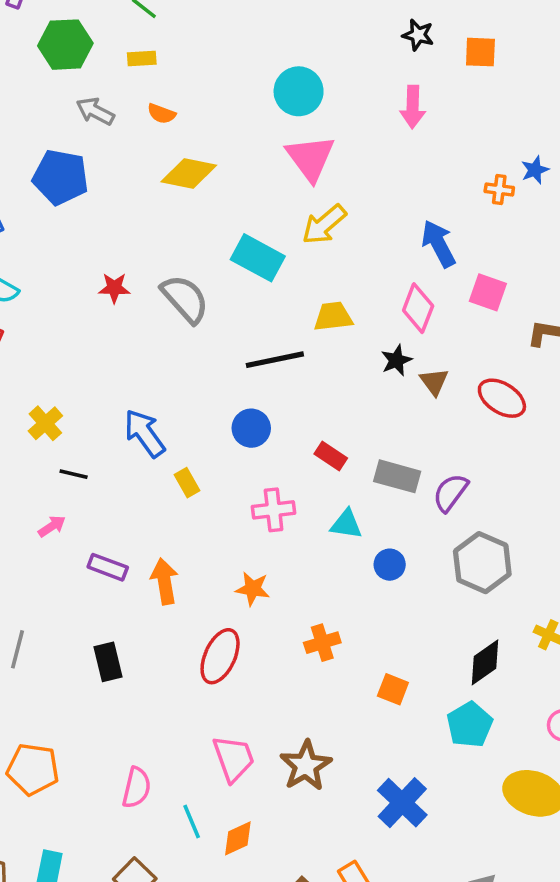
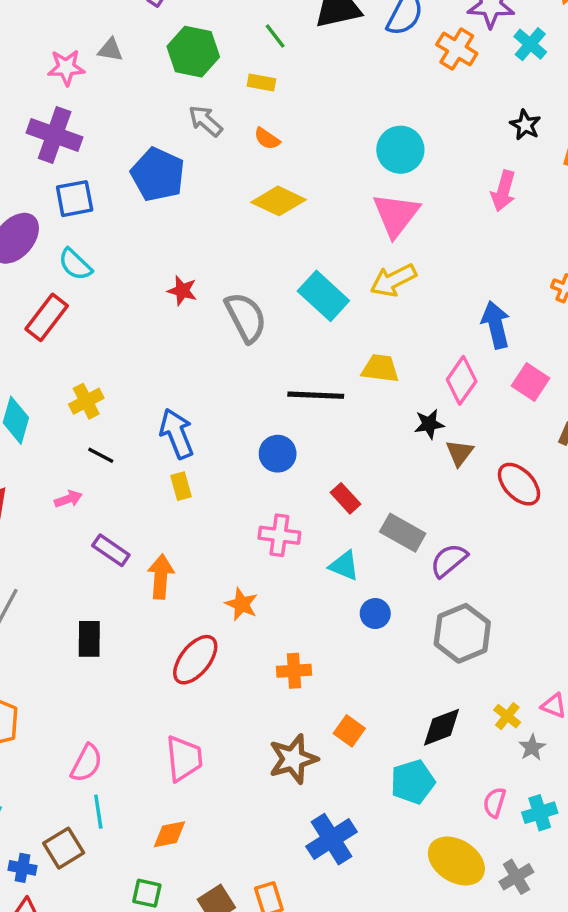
yellow rectangle: (187, 483) -> (181, 486), moved
brown star: (306, 766) -> (293, 759), moved
cyan line: (192, 822) -> (98, 812), moved

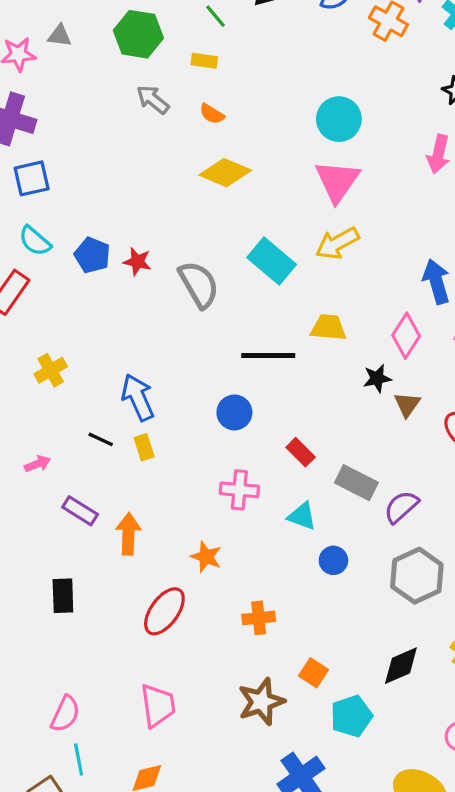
blue pentagon: (158, 174) -> (92, 255), moved, size x0.7
black line: (101, 455) -> (101, 439), moved
cyan pentagon: (413, 782) -> (351, 716), moved

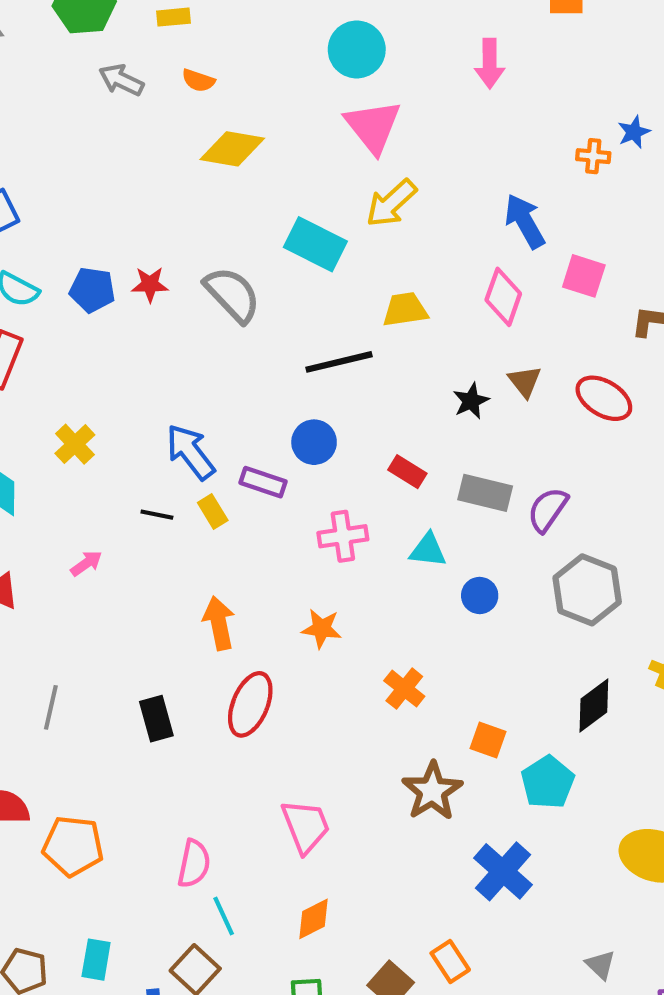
black star: (377, 378) -> (471, 401), moved
purple rectangle: (80, 511) -> (263, 482), moved
red ellipse: (164, 611) -> (250, 704), moved
orange cross: (259, 618) -> (404, 689), turned -32

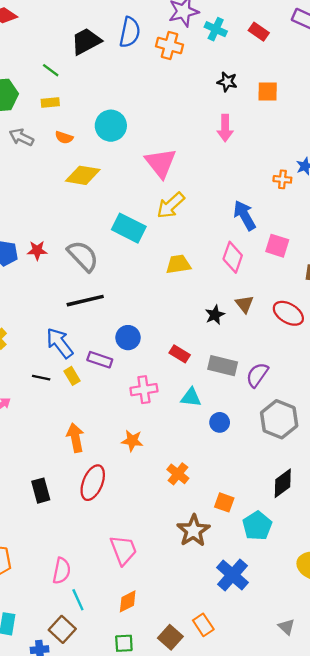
cyan circle: (357, 49) -> (111, 126), moved
black line: (339, 362) -> (85, 301), moved

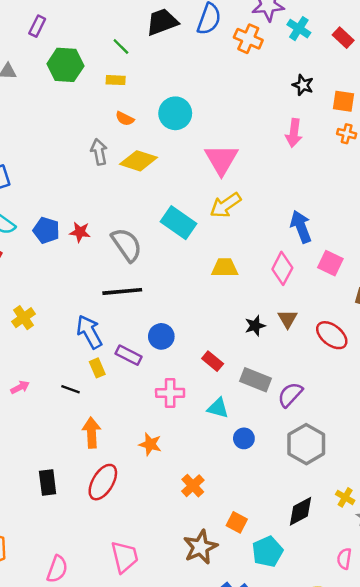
gray arrow: (21, 137) -> (99, 152), moved, turned 45
orange cross: (282, 179) -> (347, 134), moved
black line: (41, 378) -> (71, 389), moved

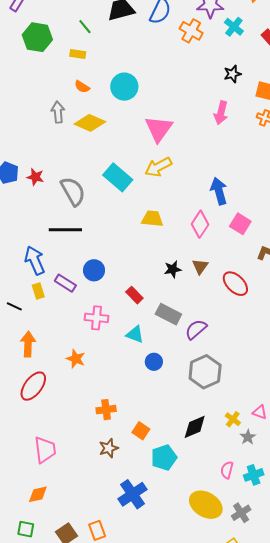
black star: (303, 85) -> (232, 74), turned 30
orange cross: (193, 486) -> (106, 410), moved, turned 30
brown star: (200, 547) -> (109, 448), size x0.7

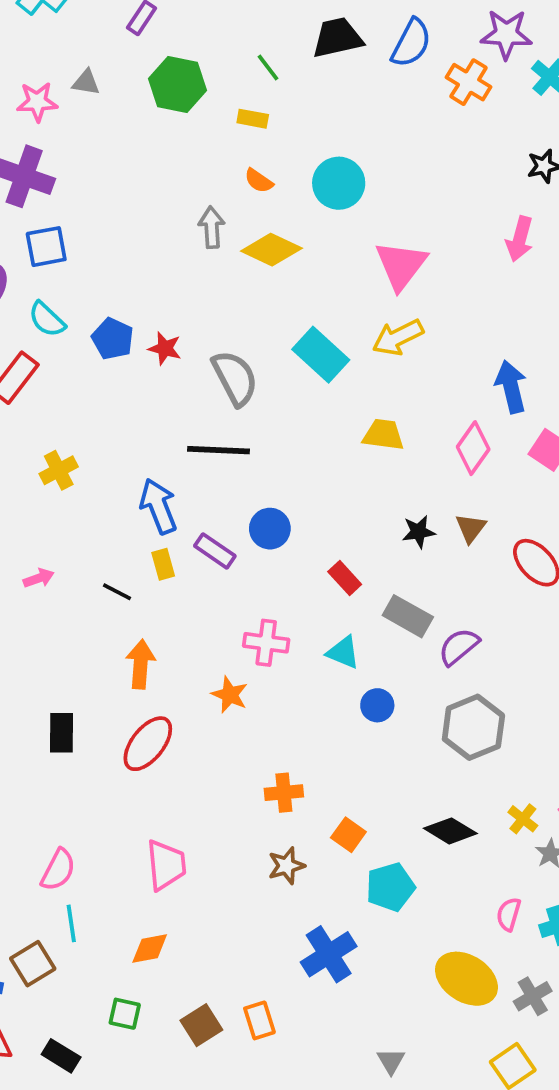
pink cross: (97, 318) -> (266, 643), moved
black diamond: (195, 427) -> (450, 831), turned 52

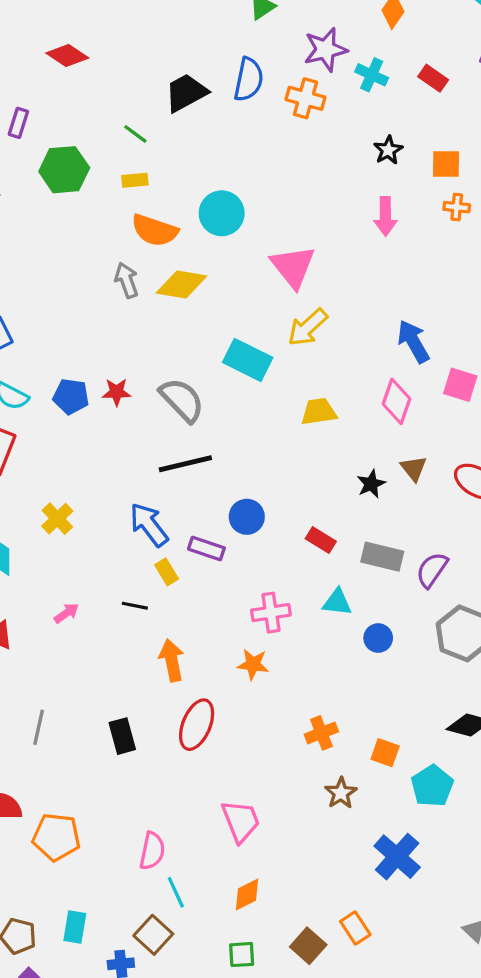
orange semicircle: (259, 181) -> (155, 230), size x1.8

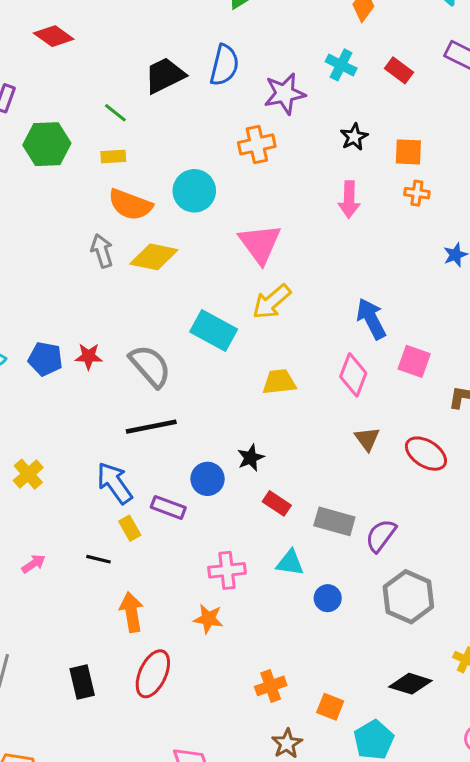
purple star: (325, 50) -> (285, 94), moved
orange cross: (305, 98) -> (257, 144), moved, turned -30
black star: (371, 484) -> (251, 458), moved

